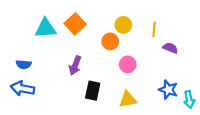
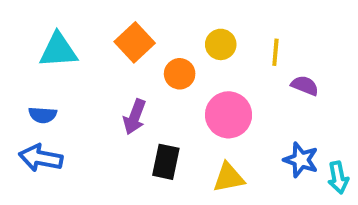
cyan triangle: (46, 28) -> (58, 50), moved
orange circle: (110, 41) -> (180, 74), moved
pink circle: (128, 64) -> (229, 115), size x1.5

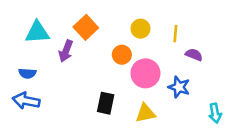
orange circle: (180, 74) -> (122, 55), moved
purple arrow: (135, 117) -> (66, 51), moved
blue star: (301, 160) -> (179, 87), moved

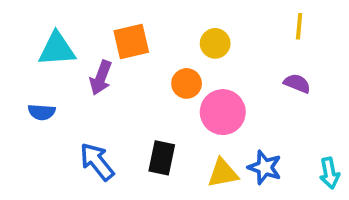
orange square: (86, 27) -> (131, 42), turned 30
yellow line: (175, 34) -> (299, 26), moved
blue star: (179, 87) -> (265, 167), moved
blue arrow: (26, 101) -> (97, 162), moved, turned 40

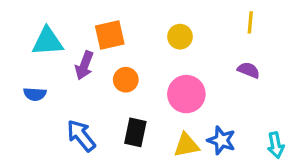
orange circle: (187, 83) -> (126, 80), moved

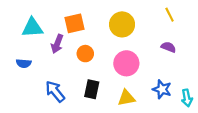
yellow line: (250, 22) -> (170, 15), turned -32
yellow circle: (180, 37) -> (122, 24), size x1.5
blue star: (221, 140) -> (162, 89), moved

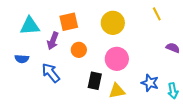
purple semicircle: (168, 47) -> (173, 48), moved
black rectangle: (92, 89) -> (95, 81), moved
blue arrow: (55, 91) -> (51, 73), moved

